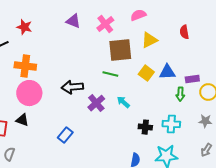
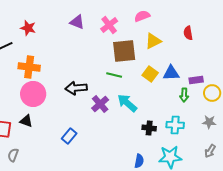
cyan arrow: (123, 102) -> (127, 103), size x1.5

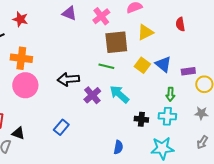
blue triangle: (171, 73) -> (163, 64), turned 42
green arrow: (184, 95) -> (170, 94), moved
black triangle: (26, 121) -> (18, 133), moved
blue semicircle: (139, 161) -> (118, 147), moved

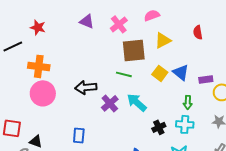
black cross: (141, 119) -> (159, 127), turned -32
blue rectangle: (61, 127) -> (79, 135), turned -35

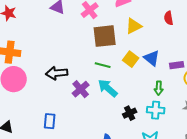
green line: (124, 74) -> (103, 65), moved

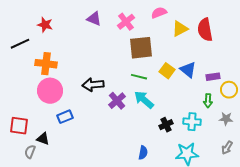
red semicircle: (169, 18) -> (205, 30), size x1.6
yellow triangle: (134, 26) -> (180, 29), moved
green arrow: (159, 88) -> (208, 101), moved
blue rectangle: (50, 121) -> (65, 117), moved, turned 63

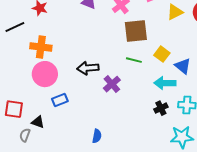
blue triangle: (188, 70) -> (183, 66), moved
cyan arrow: (144, 100) -> (165, 83), moved, turned -40
blue semicircle: (143, 153) -> (97, 136), moved

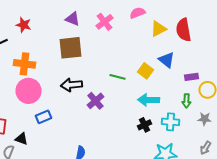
brown square: (136, 31) -> (70, 48), moved
blue triangle: (183, 66) -> (166, 60), moved

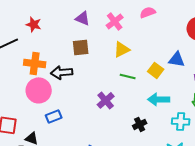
yellow triangle: (158, 29) -> (122, 49), moved
brown square: (70, 48) -> (81, 47), size x0.7
blue triangle: (166, 60) -> (177, 59), turned -30
black arrow: (72, 85) -> (62, 72), moved
black cross: (144, 125) -> (140, 124), moved

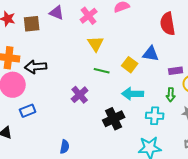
brown square: (81, 47) -> (32, 24), moved
yellow triangle: (122, 49) -> (96, 44), turned -36
black cross: (140, 124) -> (114, 119), size x1.5

